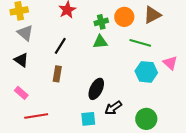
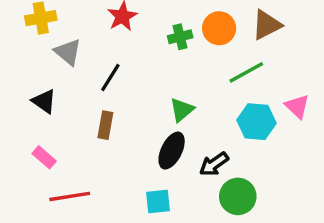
gray triangle: (25, 33) -> (68, 52), moved
green triangle: (100, 42) -> (182, 110), moved, turned -35
green line: (140, 43) -> (246, 72), turned -45
black arrow: (113, 108) -> (214, 164), moved
green circle: (146, 119) -> (238, 196), moved

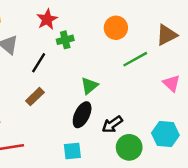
brown triangle: (267, 25) -> (167, 35), moved
green cross: (180, 37) -> (65, 40), moved
cyan hexagon: (256, 122) -> (165, 134), moved
brown rectangle: (105, 125) -> (35, 97), turned 36

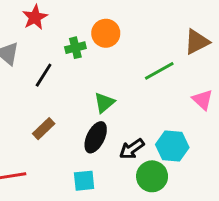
red star: (47, 19) -> (35, 17), moved
orange circle: (116, 28) -> (106, 33), moved
brown rectangle: (35, 97) -> (44, 129), moved
cyan hexagon: (165, 134) -> (172, 146), moved

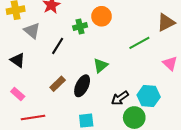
black ellipse: (96, 137) -> (82, 86), moved

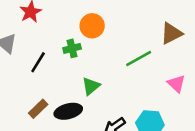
green cross: (80, 27) -> (72, 48), moved
black ellipse: (82, 86) -> (68, 111), turned 50

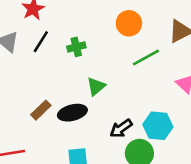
orange circle: (92, 26) -> (129, 23), moved
black line: (38, 62) -> (41, 42), moved

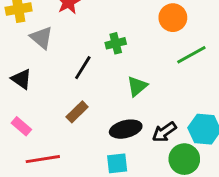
black line: (41, 42) -> (83, 68), moved
black ellipse: (72, 113) -> (126, 129), moved

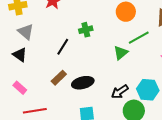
gray triangle: (41, 38) -> (26, 32), moved
green triangle: (137, 86) -> (121, 53), moved
black ellipse: (126, 129) -> (83, 83), moved

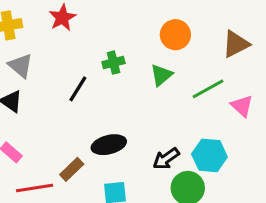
green line: (139, 38) -> (208, 89), moved
green triangle: (121, 53) -> (161, 75), moved
brown rectangle: (59, 78) -> (72, 169), moved

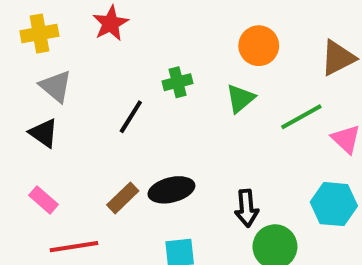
cyan hexagon: (209, 155) -> (334, 204), moved
black arrow: (166, 159) -> (247, 208), turned -60
brown rectangle: (72, 169) -> (123, 198), moved

